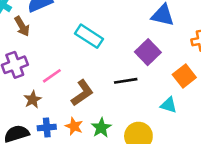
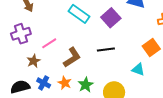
purple square: (148, 52) -> (111, 18), moved
blue cross: (47, 127) -> (44, 83), turned 32

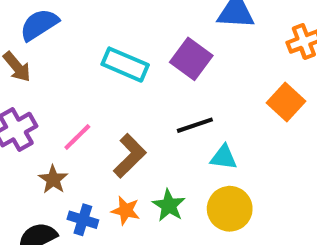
cyan triangle: (138, 69) -> (224, 157), moved

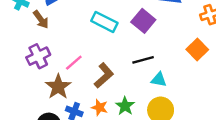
brown star: (53, 179) -> (58, 87), size x1.5

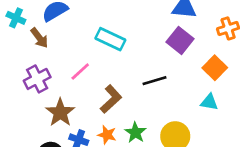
purple square: (143, 21) -> (180, 40), moved
pink line: (74, 63) -> (80, 71), moved
cyan triangle: (159, 80) -> (209, 102), moved

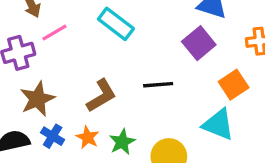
pink line: (80, 71) -> (54, 33), moved
cyan triangle: (209, 102) -> (218, 124), size x1.5

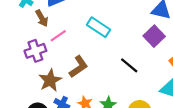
black line: (158, 85) -> (129, 65), turned 48
brown L-shape: (101, 96) -> (78, 67), moved

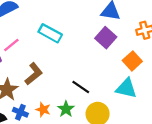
black line: (129, 65) -> (81, 87), moved

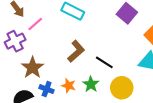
brown L-shape: (34, 74) -> (76, 51), moved

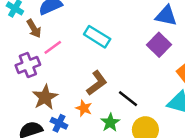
orange star: (69, 86) -> (84, 108), moved

